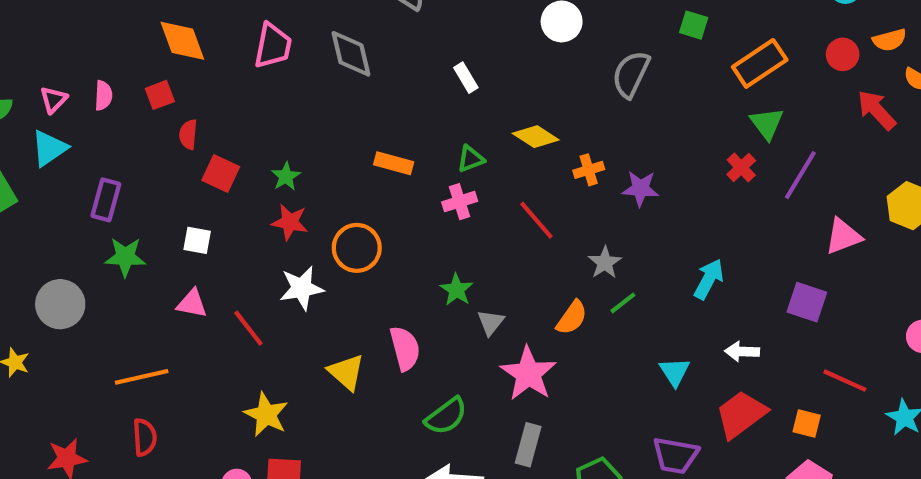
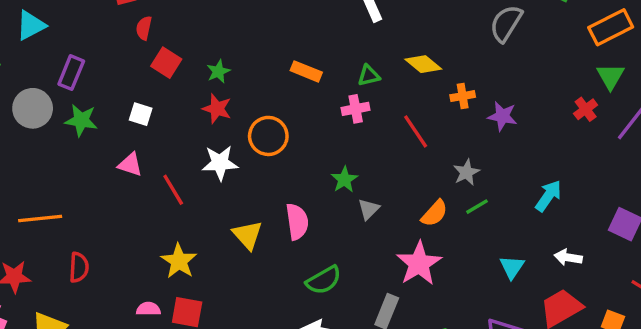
gray circle: (60, 304) -> (33, 108), moved
pink star: (528, 374) -> (419, 264), moved
orange line: (142, 377) -> (40, 219), moved

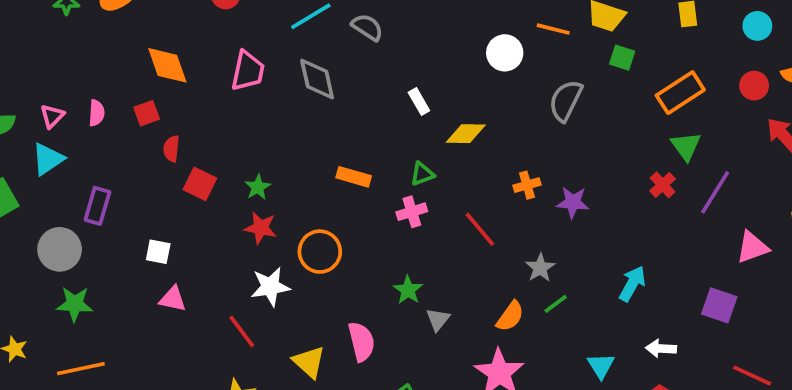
yellow diamond: (423, 64) -> (466, 134), moved, turned -33
white square: (141, 114) -> (158, 252), moved
green star: (81, 120) -> (75, 304), moved
red line: (173, 190) -> (242, 331), moved

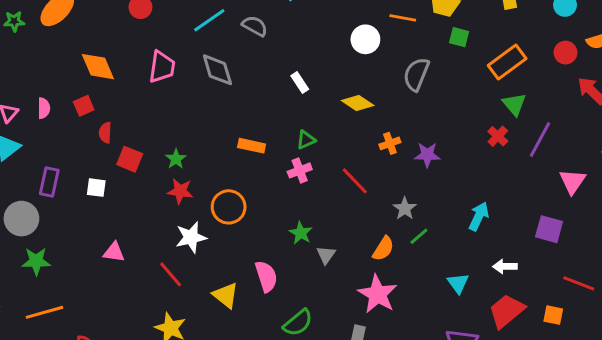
yellow diamond: (466, 134) -> (358, 103), moved, turned 36
pink triangle: (752, 247) -> (572, 181), turned -32
white square: (158, 252) -> (96, 188), moved

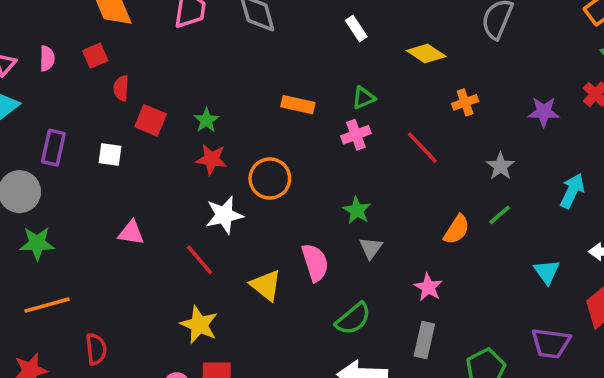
purple star: (427, 155) -> (544, 112), moved
gray star: (405, 208) -> (500, 166), moved
gray triangle: (326, 255) -> (371, 248), moved
pink star: (378, 294) -> (428, 287), moved, size x0.6

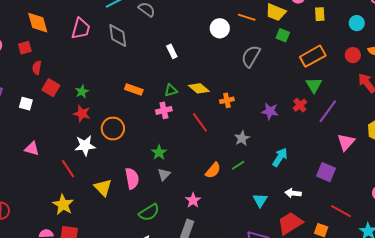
yellow diamond: (426, 54) -> (199, 88), moved

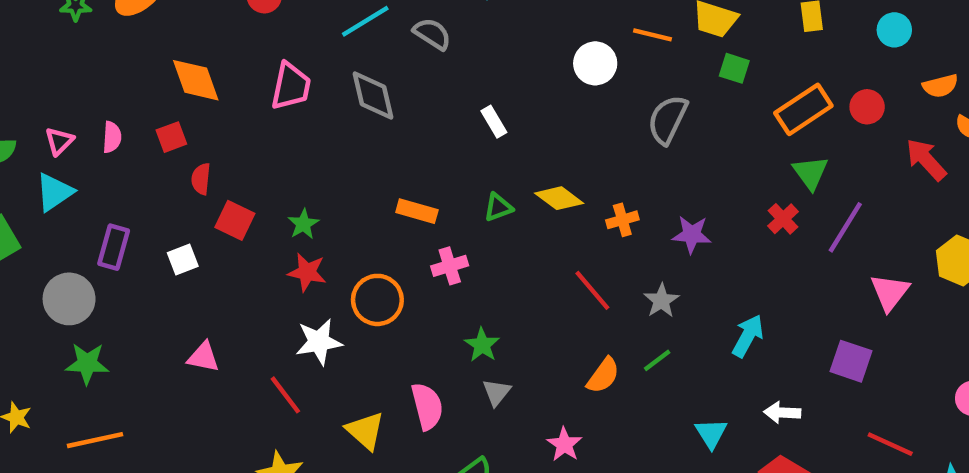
red circle: (353, 55) -> (867, 107), moved
white square: (26, 104) -> (183, 260), turned -32
pink cross: (164, 110) -> (450, 266), moved
purple star: (270, 111) -> (692, 234), moved
red line: (200, 122) -> (592, 290), moved

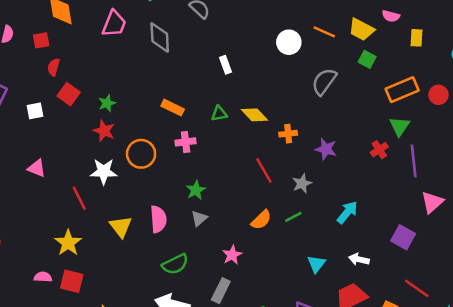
purple line: (845, 227) -> (414, 161), turned -48

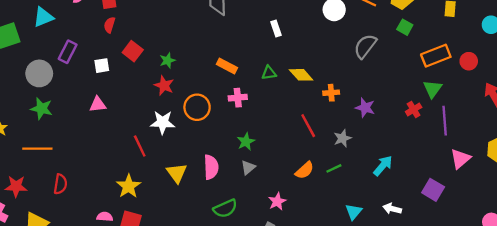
red semicircle: (54, 67) -> (109, 25), moved
pink triangle: (37, 168) -> (98, 104), moved, turned -30

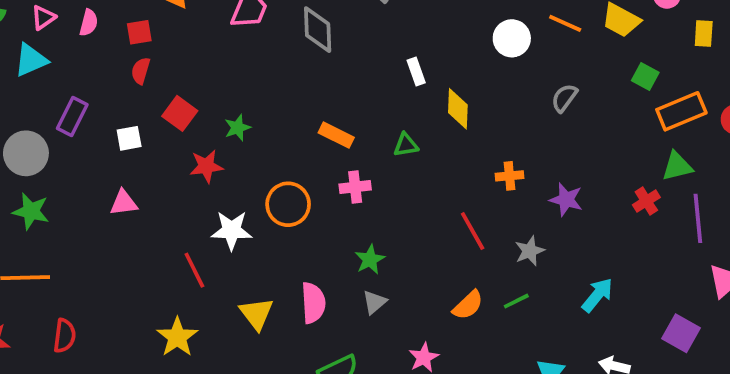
green square: (405, 27) -> (645, 77), moved
gray semicircle: (365, 46) -> (564, 98), size x0.7
yellow diamond: (301, 75) -> (458, 109), moved, turned 45
red star: (164, 85) -> (206, 166), moved, turned -30
green triangle: (433, 89) -> (677, 166), turned 42

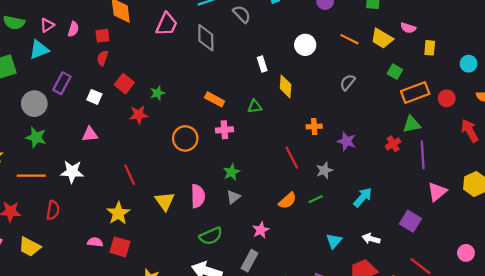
white circle: (512, 38) -> (305, 45), moved
white square: (129, 138) -> (94, 97), turned 32
white star: (232, 230) -> (72, 172), moved

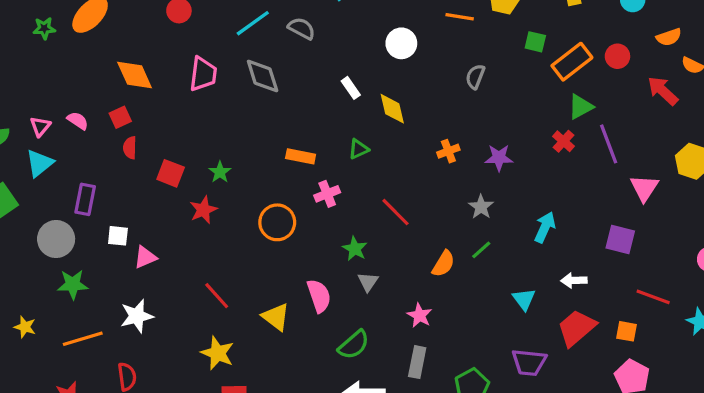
pink semicircle: (73, 29) -> (78, 121), turned -56
white square: (94, 97) -> (118, 236), moved
red line: (292, 158) -> (395, 212), moved

